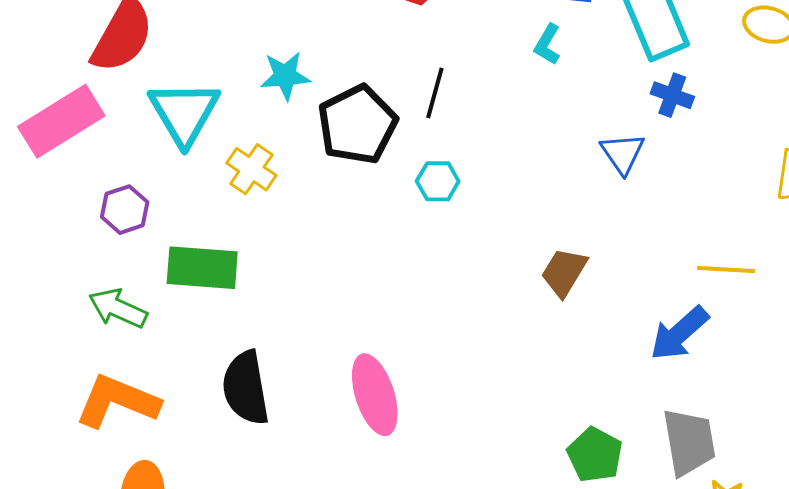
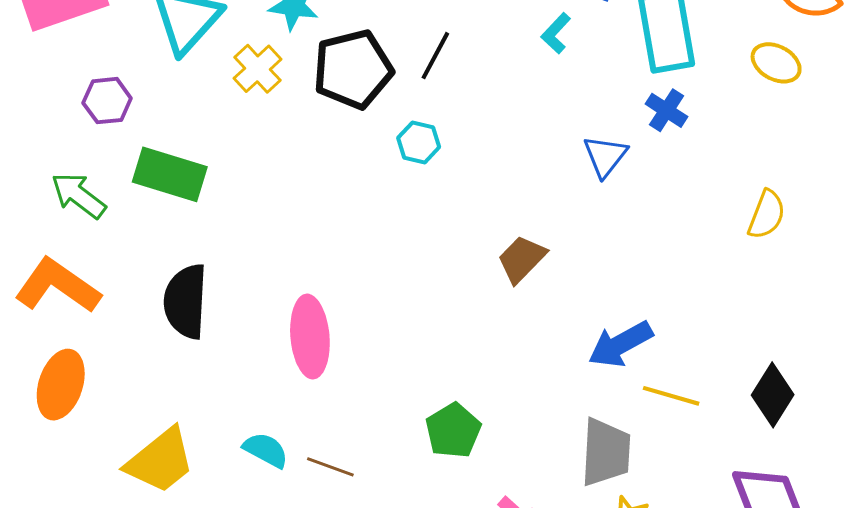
yellow cross: (251, 169) -> (258, 69), moved
yellow line: (726, 269) -> (671, 396), moved
green pentagon: (595, 455) -> (453, 431), moved

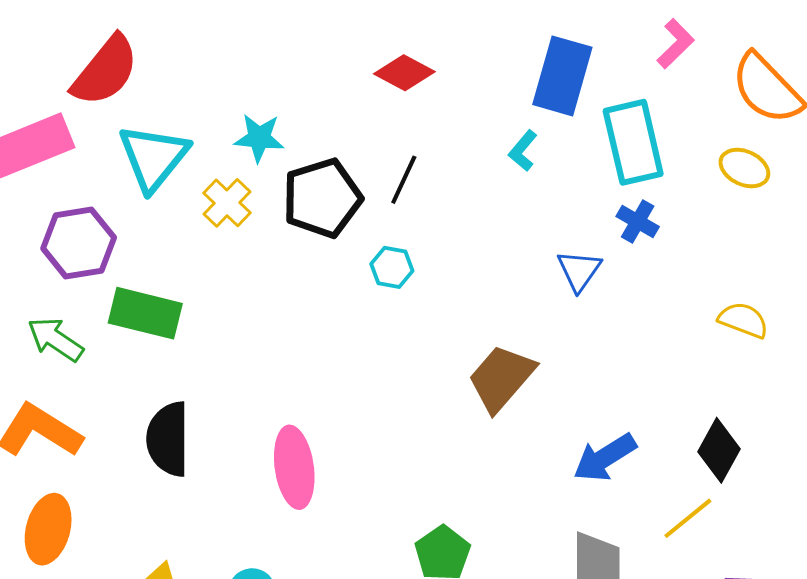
purple hexagon: (107, 101) -> (79, 243), size x1.5
yellow semicircle: (767, 215) -> (743, 320), turned -87
brown trapezoid: (522, 259) -> (501, 378), size x1.4
black diamond: (773, 395) -> (719, 450), moved
yellow line: (671, 396) -> (688, 518), moved, turned -52

